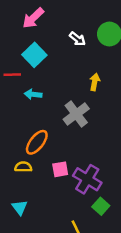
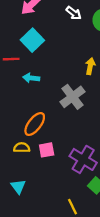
white arrow: (77, 39) -> (74, 13), moved
pink square: (60, 169) -> (47, 150), moved

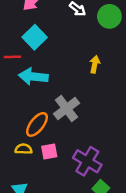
cyan arrow: (31, 78) -> (33, 77), size x1.6
gray cross: (73, 97) -> (66, 108), moved

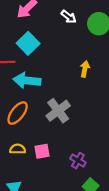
orange ellipse: (37, 124) -> (18, 113), moved
purple cross: (87, 161) -> (78, 161), size x0.6

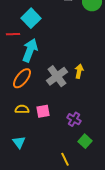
yellow arrow: (85, 69) -> (79, 71), moved
cyan arrow: (27, 81) -> (30, 50), turned 105

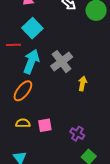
gray cross: (57, 76) -> (62, 62), moved

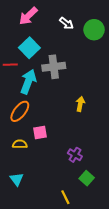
gray cross: (62, 62) -> (54, 67), moved, turned 30
pink square: (45, 125) -> (40, 133), moved

